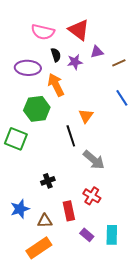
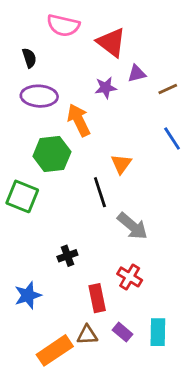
pink semicircle: (43, 32) -> (63, 25), moved
black semicircle: (56, 55) -> (29, 58), moved
brown triangle: (45, 221) -> (87, 335), moved

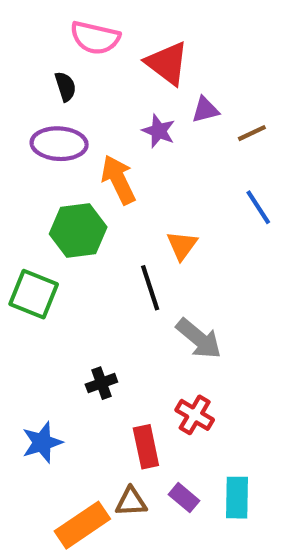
black semicircle: (29, 58) -> (65, 86), moved
purple star: (106, 88) -> (159, 131), turned 30

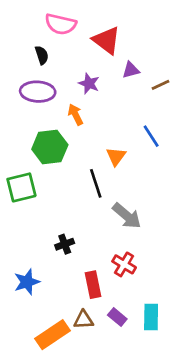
purple star: (159, 131) -> (89, 83), moved
orange arrow: (118, 180) -> (75, 115), size x0.7
blue line: (258, 207) -> (151, 136), moved
green square: (34, 294) -> (21, 187), turned -36

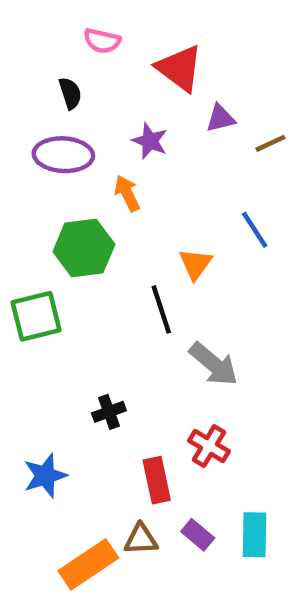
pink semicircle: (61, 24) -> (102, 41), size x0.7

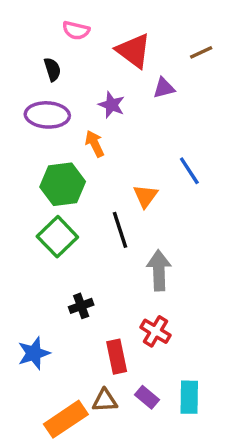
brown line: (271, 143) -> (201, 52), moved
green square: (36, 316) -> (57, 237), moved, turned -30
gray arrow: (214, 364) -> (159, 270), turned -132

